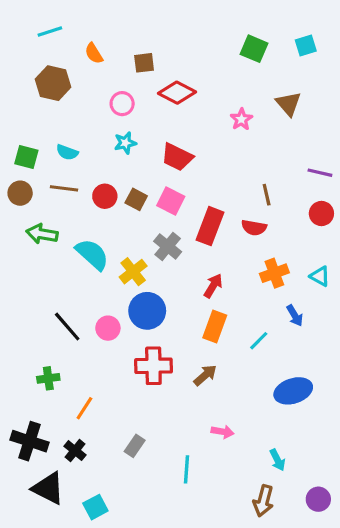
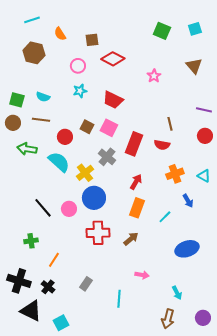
brown triangle: (288, 104) -> (194, 66), moved
red circle: (105, 196) -> (65, 137), moved

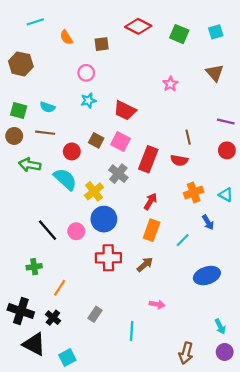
brown hexagon: (34, 53) -> (21, 64), moved
red diamond: (113, 59) -> (138, 26), moved
cyan arrow: (177, 293) -> (220, 326), moved

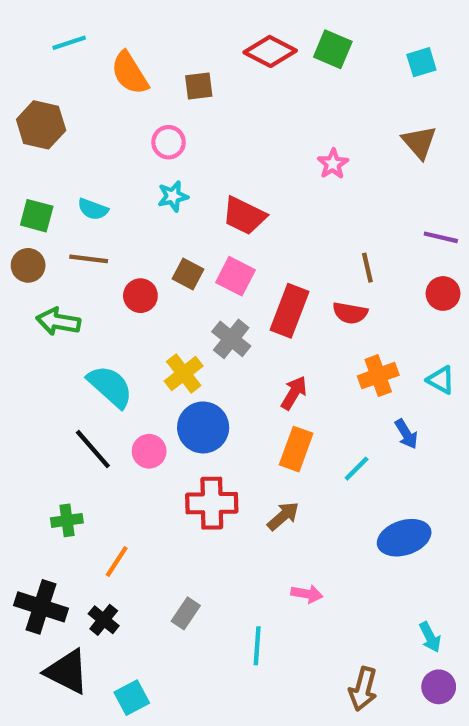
green square: (179, 34) -> (333, 49), moved
orange semicircle: (66, 37) -> (130, 73), size x1.5
cyan semicircle: (65, 179) -> (110, 386), moved

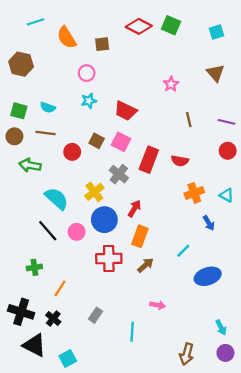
brown line: (367, 268) -> (189, 120), moved
red arrow: (294, 393) -> (134, 209), moved
orange rectangle: (296, 449) -> (140, 236), moved
cyan line: (357, 469) -> (183, 251), moved

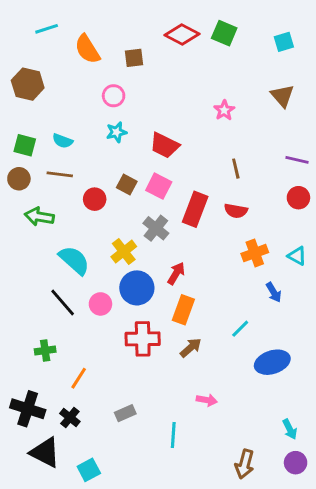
brown line: (189, 120) -> (236, 169), moved
gray rectangle: (95, 315) -> (125, 413), turned 32

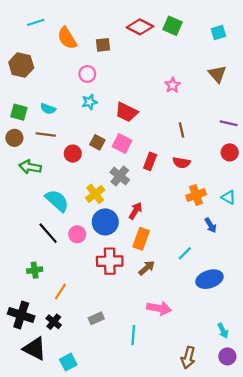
red rectangle: (195, 209) -> (150, 161), size x0.7
pink arrow: (207, 400) -> (159, 308), size x1.5

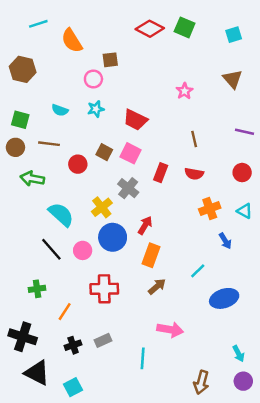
brown square: (103, 45) -> (110, 60), moved
cyan semicircle: (48, 109) -> (60, 110), moved
red circle: (230, 152) -> (242, 173), moved
red cross: (110, 261) -> (104, 289), moved
black cross: (54, 322) -> (73, 345), moved, turned 32

